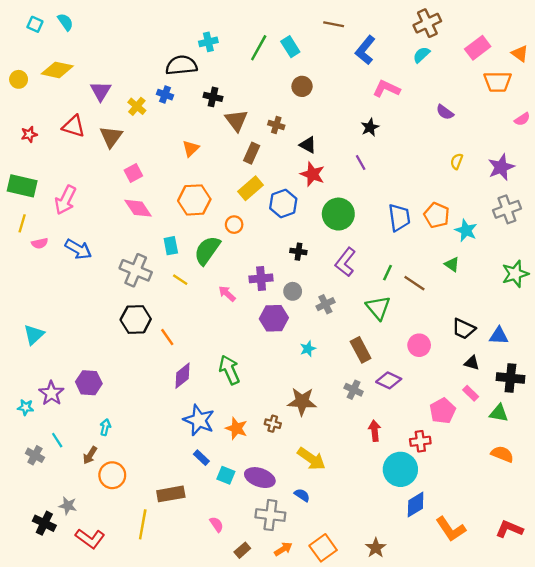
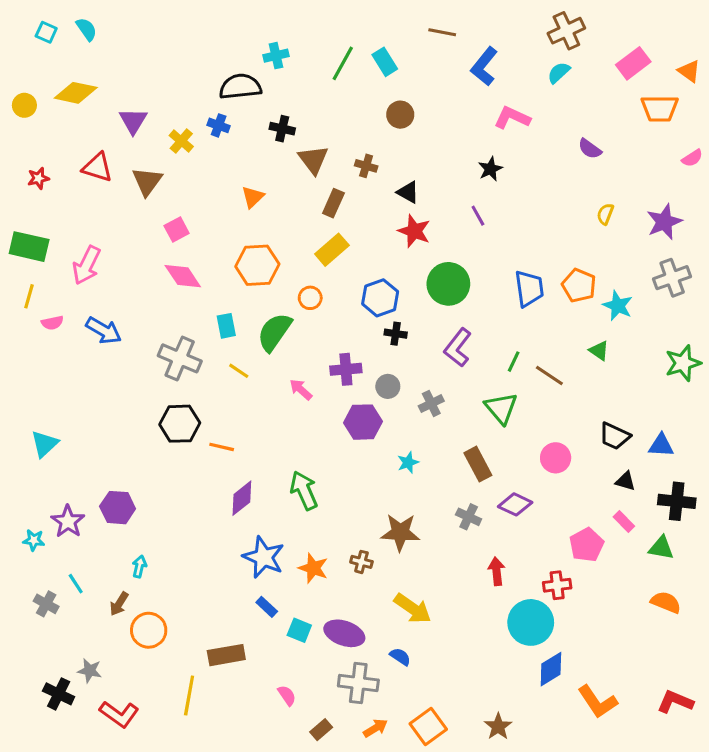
blue hexagon: (283, 203) -> (380, 298), moved
orange line: (167, 337) -> (222, 447), turned -42

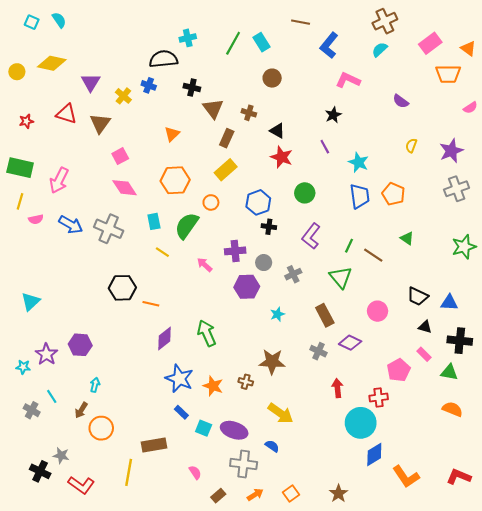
green circle: (448, 284) -> (305, 193), size x0.7
cyan star: (618, 306) -> (359, 162), moved
gray cross: (180, 358) -> (109, 229), moved
orange square: (428, 727) -> (291, 493), size x0.7

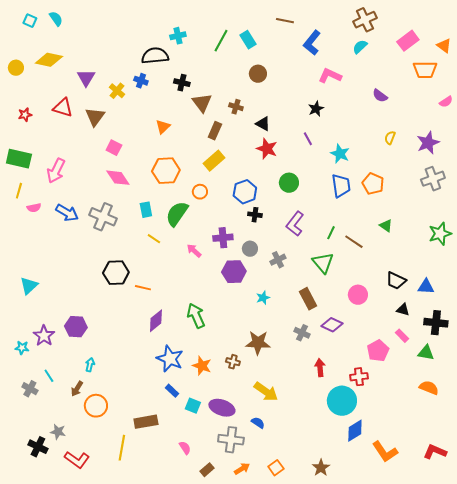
pink square: (120, 156) -> (114, 148), turned -35

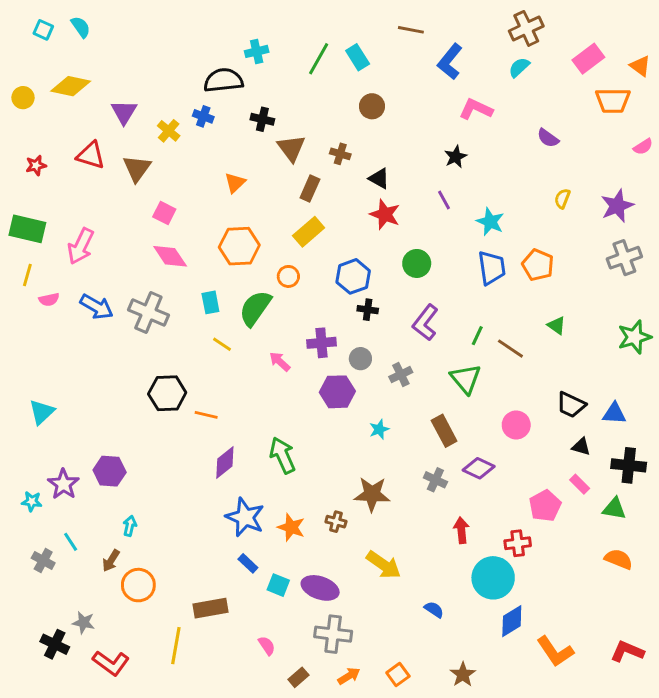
blue semicircle: (258, 423) -> (434, 610), moved

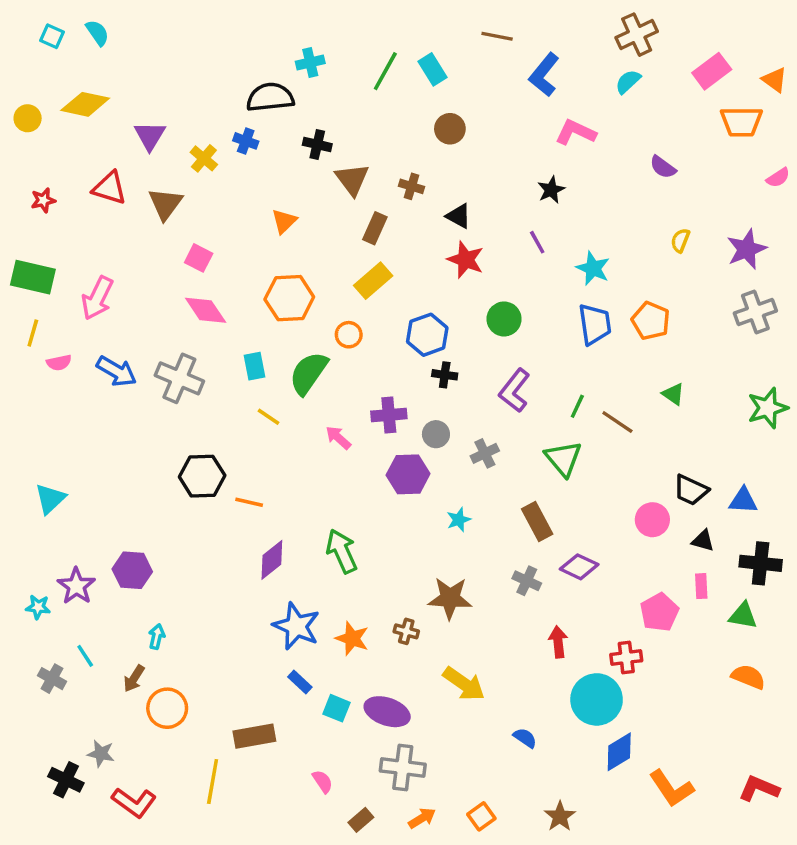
pink circle: (516, 425) -> (652, 520), moved
pink rectangle: (580, 484) -> (701, 586), turned 42

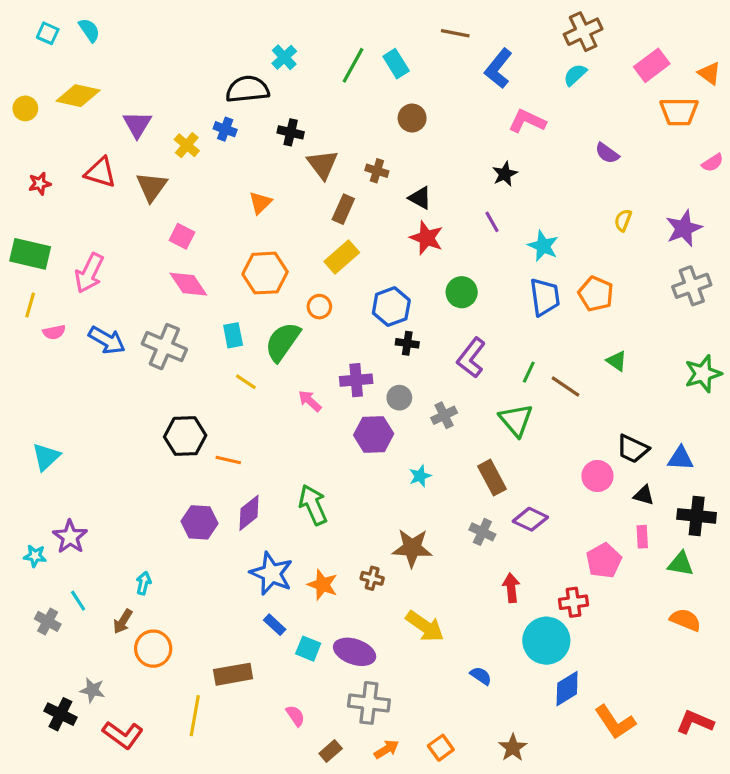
cyan cross: (310, 62) -> (284, 57), turned -30
purple hexagon: (132, 570) -> (200, 522), moved

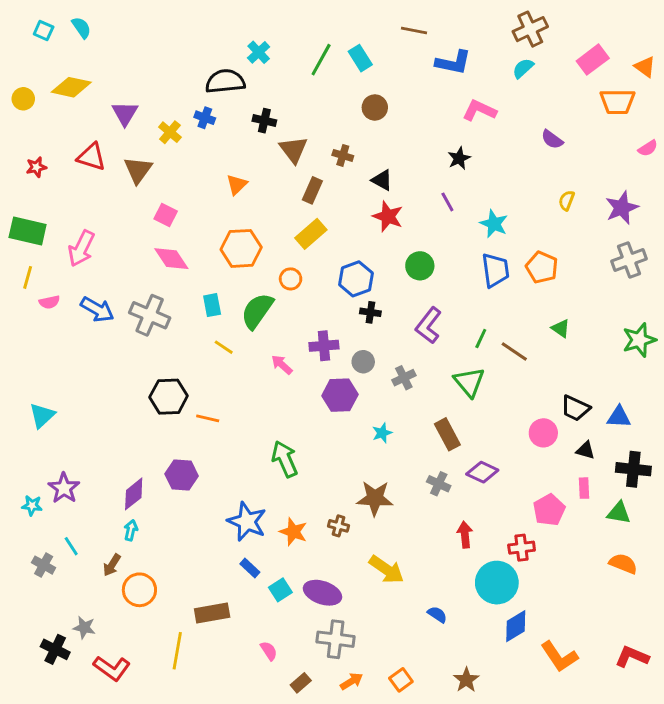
blue L-shape: (498, 68) -> (453, 62), turned -117
purple diamond: (249, 513) -> (134, 494), moved
cyan square: (308, 649) -> (280, 590), turned 35

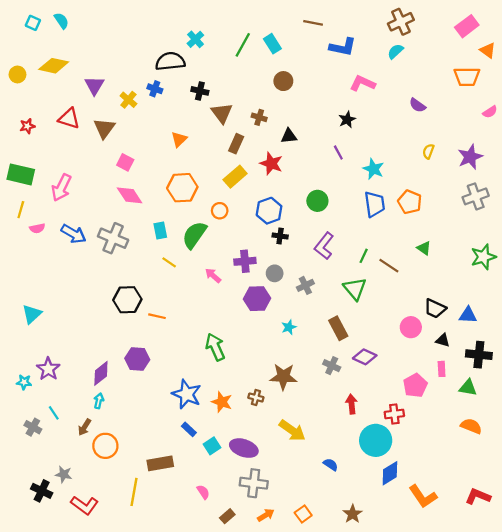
pink rectangle: (593, 60) -> (467, 26), moved
black triangle: (382, 180) -> (289, 136), turned -35
red star: (388, 216) -> (271, 163), moved

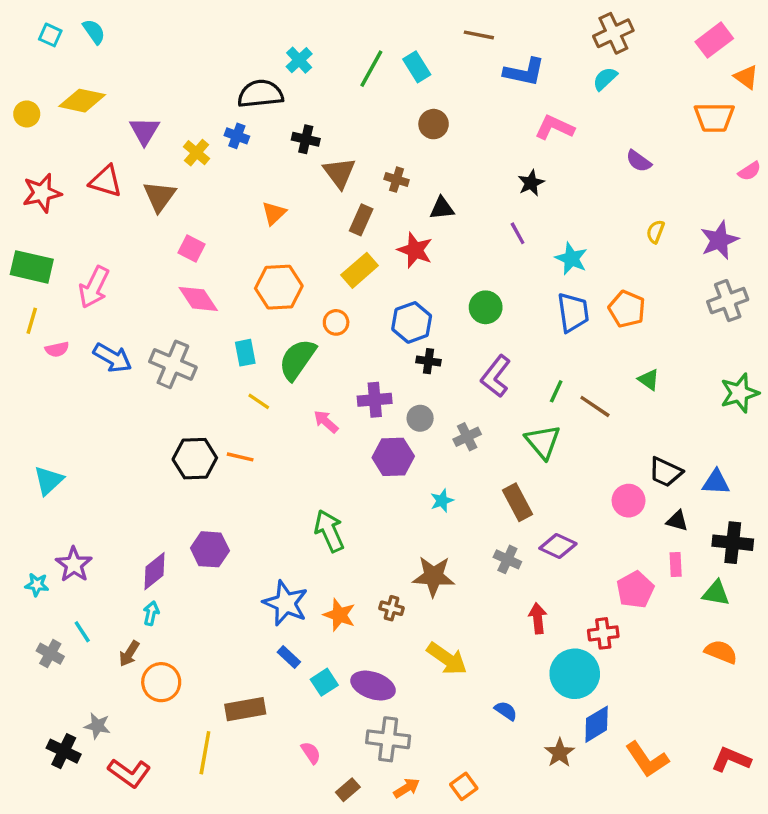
red star: (27, 126) -> (42, 193), size x1.6
orange line: (157, 316) -> (240, 457), moved
brown star: (353, 514) -> (560, 753), moved

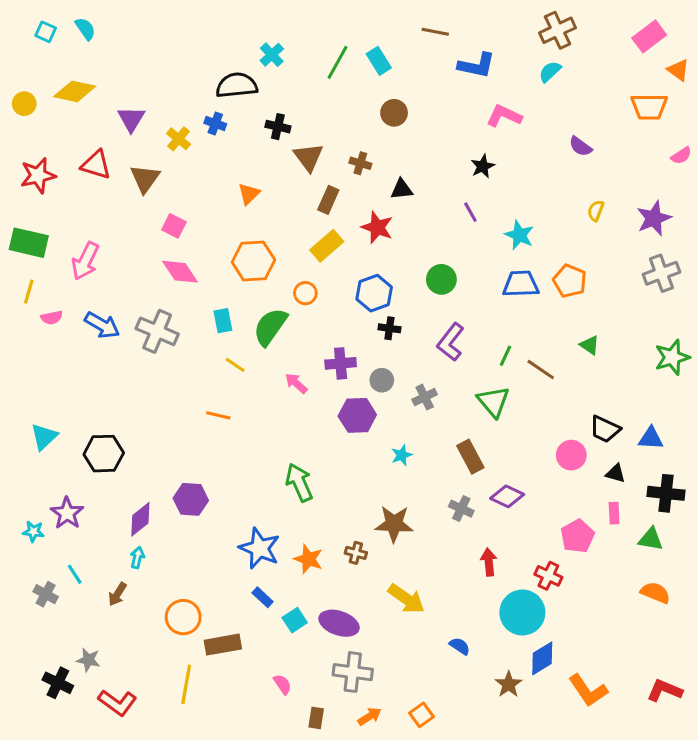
blue trapezoid: (573, 312) -> (521, 284), turned -84
black hexagon: (195, 459) -> (104, 454), moved
red cross: (603, 633) -> (548, 576), turned 32
orange circle: (161, 682) -> (183, 617), moved
brown rectangle: (348, 790) -> (316, 718), turned -40

